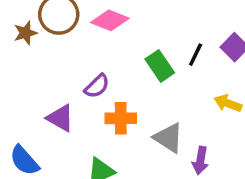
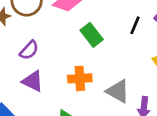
green rectangle: (160, 66) -> (92, 35), moved
purple semicircle: (97, 86) -> (29, 50), moved

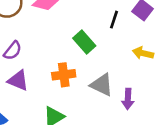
green rectangle: (92, 35) -> (84, 42), moved

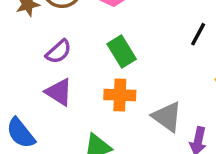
green rectangle: (84, 42) -> (122, 51), moved

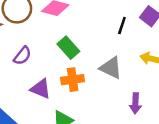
purple triangle: (59, 92) -> (41, 89), moved
gray triangle: (167, 117) -> (111, 68), moved

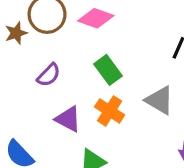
orange cross: (73, 80) -> (110, 111), turned 35

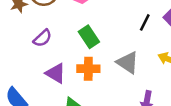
orange cross: (110, 111) -> (88, 69), turned -35

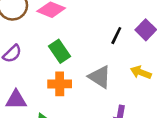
purple triangle: (56, 73) -> (16, 100), moved, turned -30

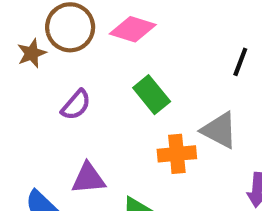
orange cross: (60, 84) -> (177, 154), moved

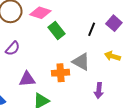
green rectangle: (152, 95) -> (57, 30), moved
purple triangle: (88, 178) -> (27, 79), moved

